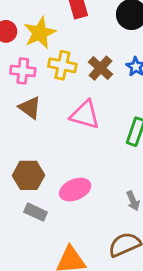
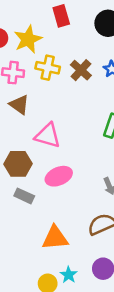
pink triangle: (85, 115) -> (48, 135), moved

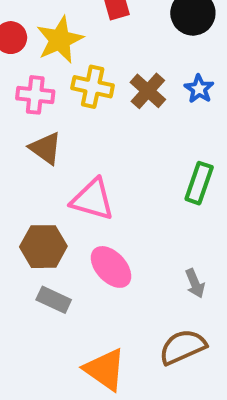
pink ellipse: (59, 176) -> (111, 267), turned 70
orange triangle: (55, 238) -> (105, 369), turned 40

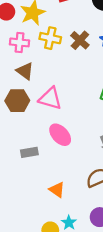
brown hexagon: (43, 247) -> (17, 101), moved
gray rectangle: (54, 300) -> (29, 152), turned -35
orange triangle: (105, 369) -> (57, 190), size x0.7

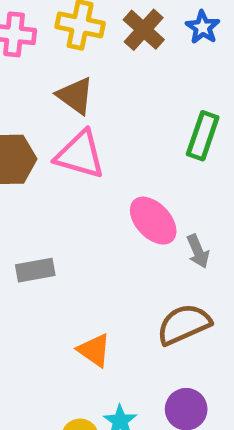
brown triangle: (25, 71) -> (75, 96), moved
pink ellipse: (60, 135) -> (153, 221), moved

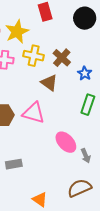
blue star: (203, 27) -> (85, 73), moved
brown triangle: (75, 96) -> (49, 83), moved

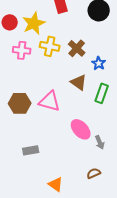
brown triangle: (49, 83) -> (79, 82), moved
brown semicircle: (79, 188) -> (94, 173), size x0.6

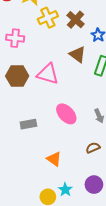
yellow cross: (50, 46) -> (48, 18), turned -36
pink cross: (22, 50) -> (15, 38), moved
pink ellipse: (81, 129) -> (66, 114), moved

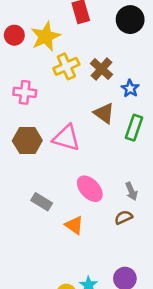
gray rectangle: (28, 124) -> (42, 202), turned 42
brown semicircle: (93, 148) -> (124, 217), moved
orange triangle: (54, 159) -> (74, 225), moved

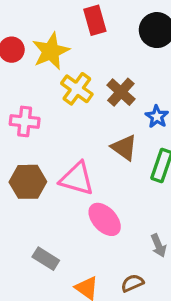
yellow cross: (66, 66) -> (77, 89), turned -30
pink ellipse: (90, 189) -> (105, 219), moved
brown semicircle: (124, 217) -> (132, 283), moved

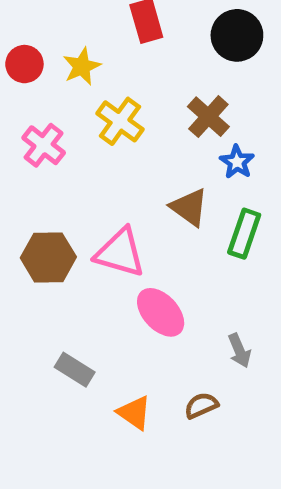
yellow star: (51, 51) -> (82, 66), size x0.7
brown cross: (121, 92) -> (208, 117), moved
pink cross: (25, 121) -> (44, 145), moved, turned 32

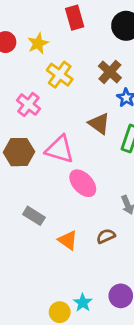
pink cross: (44, 145) -> (28, 105), moved

